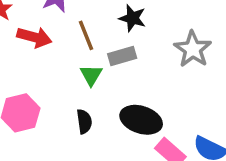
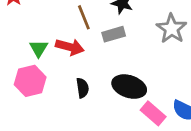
red arrow: (34, 37) -> (70, 47), moved
green triangle: (91, 75) -> (39, 48), moved

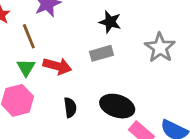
brown line: (84, 17) -> (29, 36), moved

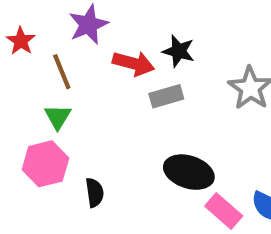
red arrow: (57, 66) -> (134, 63), moved
black semicircle: (70, 107) -> (95, 193), moved

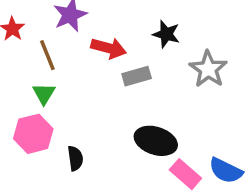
black star: (179, 51) -> (166, 34), moved

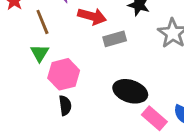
pink hexagon: (33, 134) -> (64, 74), moved

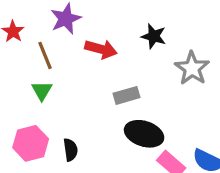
gray rectangle: (115, 39) -> (126, 95), moved
pink hexagon: (64, 74) -> (31, 143), moved

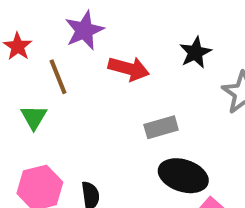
black star: (154, 36) -> (195, 53), turned 30
green triangle: (42, 91) -> (34, 117), moved

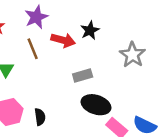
black star: (195, 53) -> (90, 30), moved
brown line: (58, 77) -> (33, 49), moved

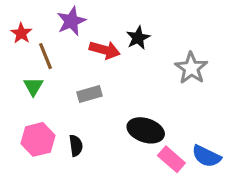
brown line: (33, 49) -> (46, 56), moved
gray rectangle: (83, 75) -> (90, 94), moved

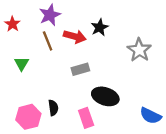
brown line: (46, 56) -> (48, 41), moved
gray rectangle: (90, 94) -> (80, 69), moved
pink hexagon: (38, 139) -> (28, 117), moved
pink rectangle: (171, 159) -> (86, 118), moved, turned 30

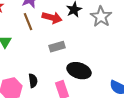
gray star: (139, 50) -> (101, 17), moved

